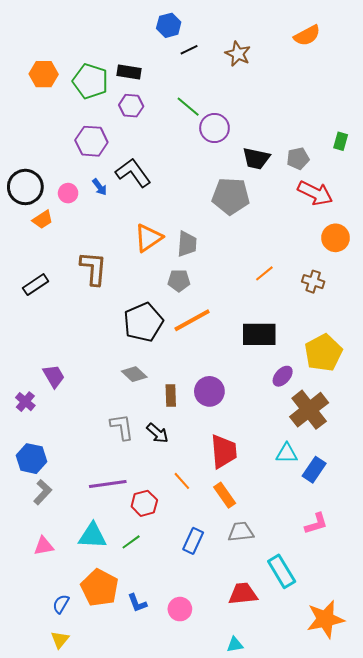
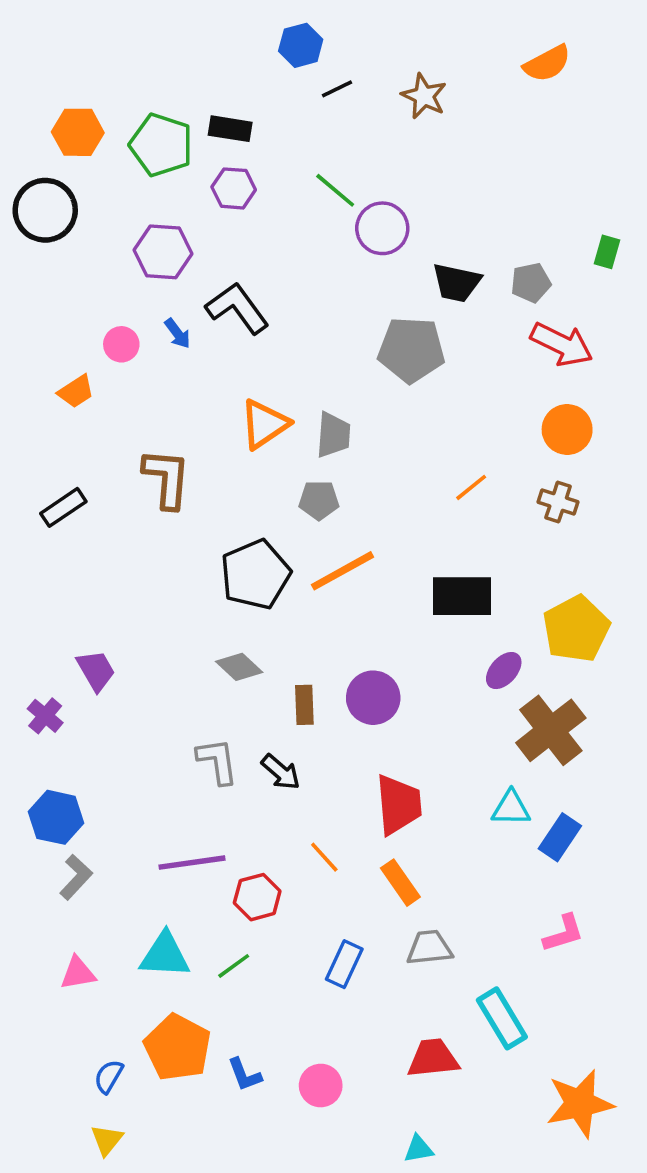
black circle: (25, 187) -> (45, 210), moved
orange circle: (336, 238) -> (567, 429), moved

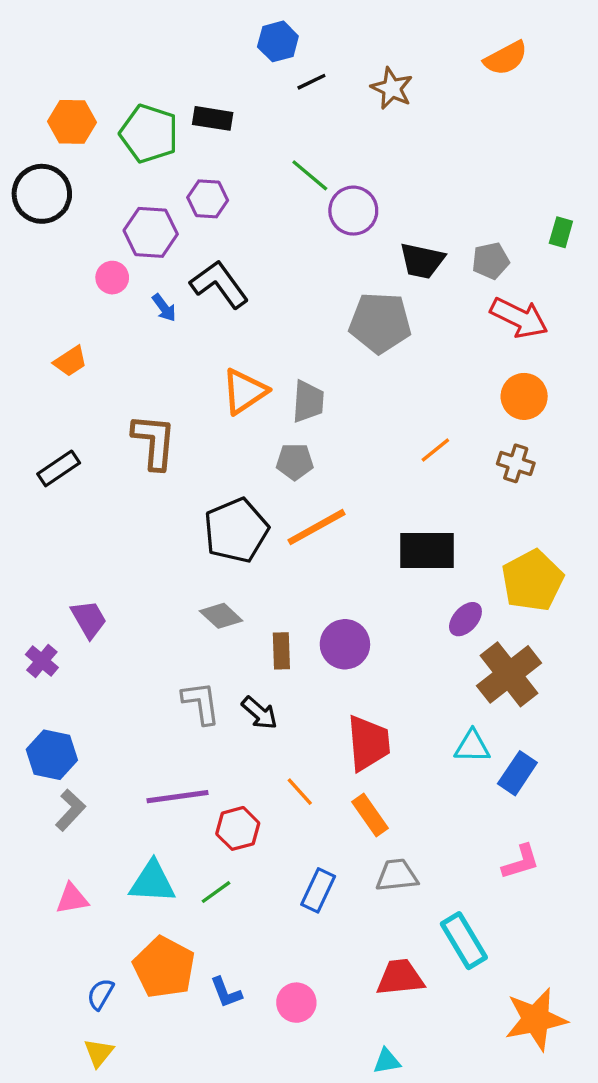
purple hexagon: (234, 188) -> (208, 199), moved
pink circle: (121, 344) -> (112, 278), moved

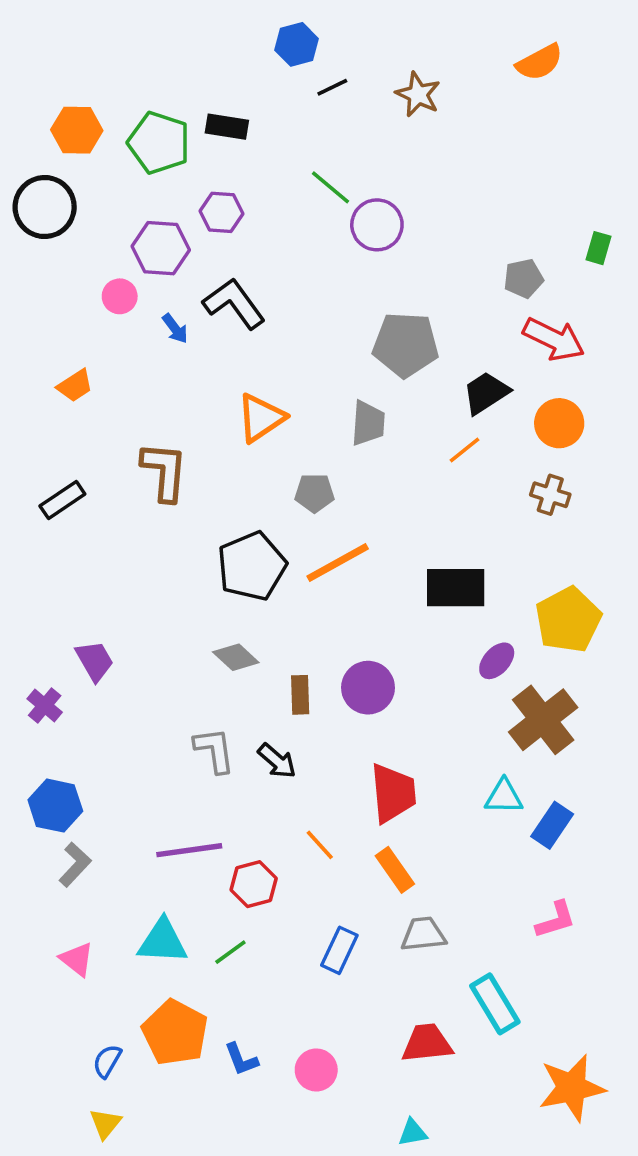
black trapezoid: (422, 261) -> (486, 393), moved, turned 135
gray trapezoid: (308, 401) -> (368, 423), moved
orange line: (435, 450) -> (464, 450), moved
pink triangle: (72, 899) -> (77, 959), turned 48

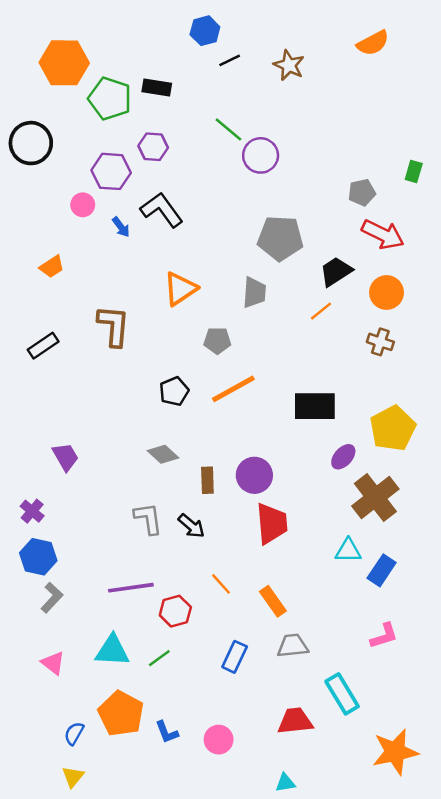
orange hexagon: (77, 130) -> (64, 63), moved, size x1.4
black pentagon: (252, 566) -> (174, 391), size x0.6
purple cross: (45, 705) -> (32, 511), moved
red trapezoid: (393, 793) -> (272, 523), moved

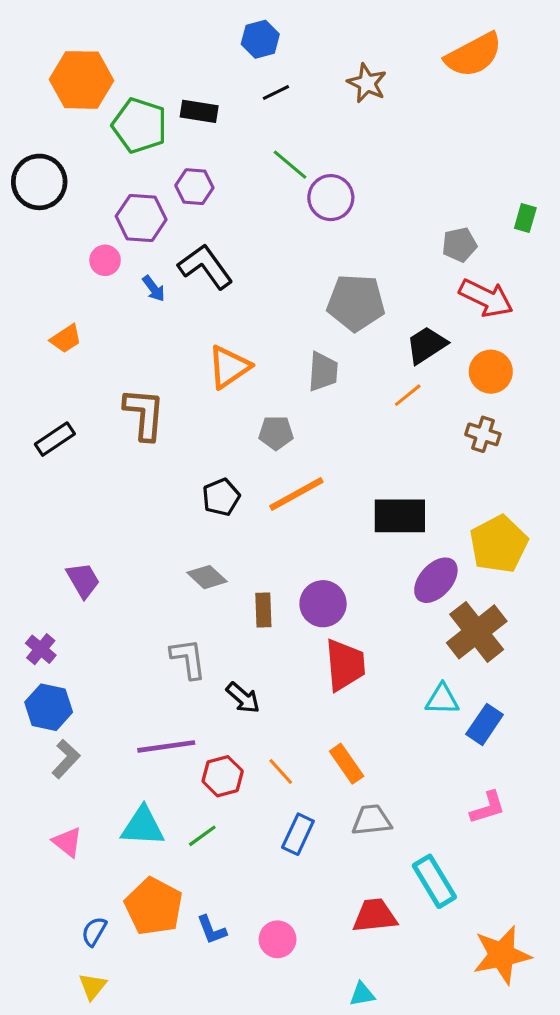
orange semicircle: (373, 43) -> (474, 55), size x1.4
black line: (230, 60) -> (276, 93), moved
purple ellipse: (343, 457) -> (436, 580), size x1.4
black arrow: (191, 526) -> (243, 698), moved
orange line: (221, 584) -> (281, 772), moved

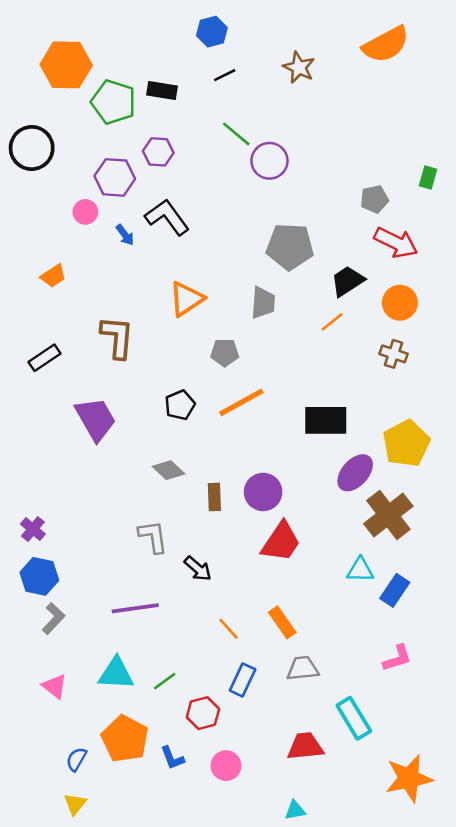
purple trapezoid: (83, 580) -> (96, 419), moved, size x1.5
red trapezoid: (345, 665) -> (281, 542), turned 39
red hexagon: (223, 776) -> (203, 713), moved

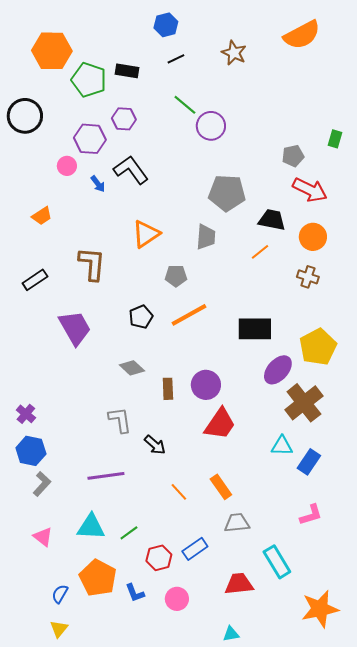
black trapezoid: (347, 281) -> (272, 220), turned 44
blue rectangle: (243, 680) -> (195, 549), moved, turned 30

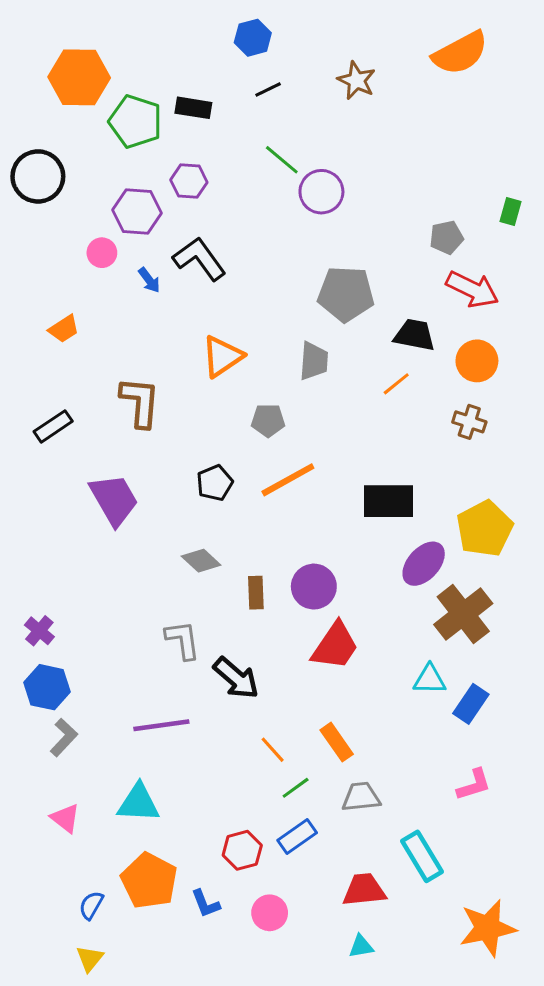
black arrow: (155, 445) -> (236, 678), size x1.4
green line: (129, 533) -> (296, 788), moved
cyan triangle: (231, 634) -> (361, 946), moved

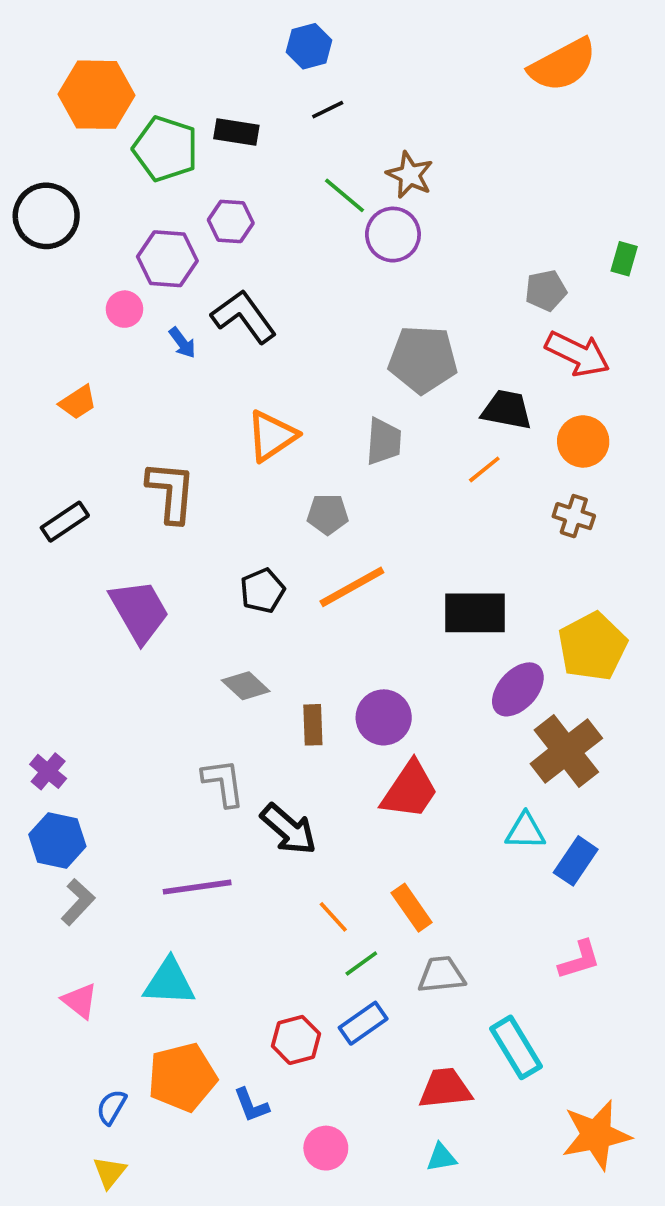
brown star: (357, 80) -> (410, 175), moved
orange pentagon: (149, 881) -> (182, 1077), turned 30
pink circle: (270, 913) -> (326, 1148), moved

